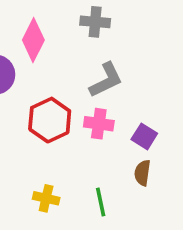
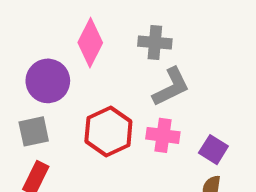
gray cross: (95, 22) -> (155, 43), moved

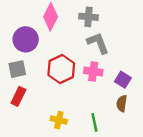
gray L-shape: (171, 87) -> (98, 43), turned -85

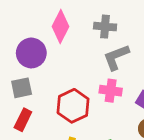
gray L-shape: (98, 43) -> (116, 57), turned -90
red hexagon: (61, 69) -> (73, 106), moved

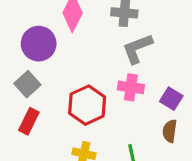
gray square: (22, 88) -> (27, 84), turned -30

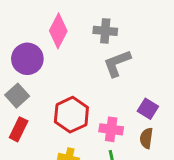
pink cross: (131, 87) -> (111, 129), moved

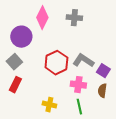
gray L-shape: (117, 63) -> (83, 61), moved, turned 55
red hexagon: (71, 115) -> (56, 63), moved

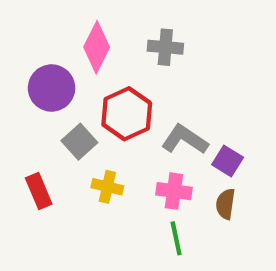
gray square: (14, 62) -> (79, 142), moved
red hexagon: (56, 63) -> (127, 114), moved
red rectangle: (15, 85) -> (39, 191), turned -49
yellow cross: (49, 105) -> (107, 187), moved

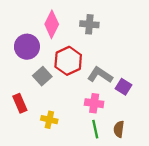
yellow cross: (107, 187) -> (49, 120), moved
brown semicircle: (225, 204) -> (119, 129), moved

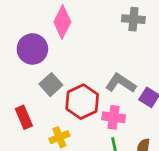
gray cross: (89, 24) -> (133, 19), moved
red hexagon: (68, 61) -> (82, 102), moved
yellow cross: (49, 120) -> (59, 137), turned -35

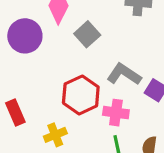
gray square: (51, 85) -> (87, 34), moved

